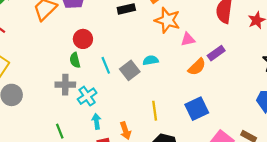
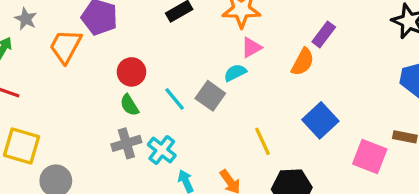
pink triangle: (188, 39) -> (251, 47), moved

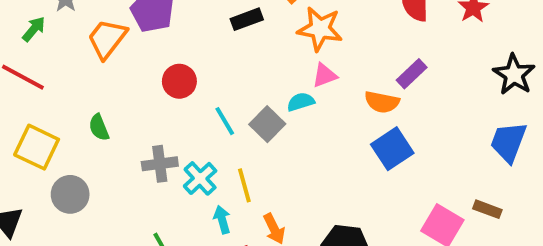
orange semicircle: (303, 62) -> (382, 102), turned 64
green semicircle: (129, 105) -> (99, 127), moved
blue square: (320, 120) -> (392, 149), moved
yellow line: (262, 141) -> (244, 185), moved

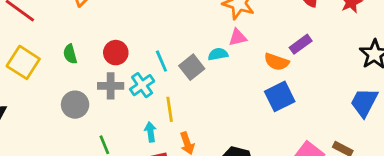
red circle: (179, 81) -> (116, 53), moved
cyan cross: (200, 178) -> (142, 85), moved
gray circle: (70, 194) -> (75, 105), moved

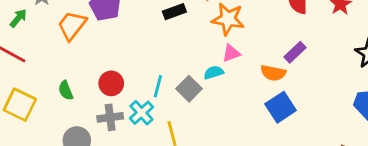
cyan line: (161, 61) -> (158, 86), turned 45

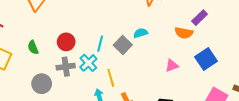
pink triangle: (231, 53) -> (172, 66), moved
blue square: (281, 107) -> (206, 59), moved

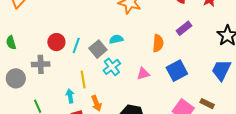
purple rectangle: (200, 18) -> (184, 28), moved
orange semicircle: (184, 33) -> (158, 43), turned -102
red circle: (66, 42) -> (56, 42), moved
cyan cross: (88, 63) -> (112, 67), moved

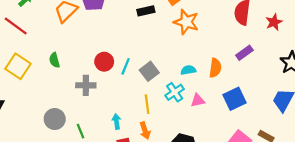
cyan semicircle: (116, 39) -> (188, 70), moved
cyan cross: (112, 67) -> (175, 92), moved
gray circle: (16, 78) -> (55, 119), moved
yellow line: (83, 80) -> (147, 104), moved

